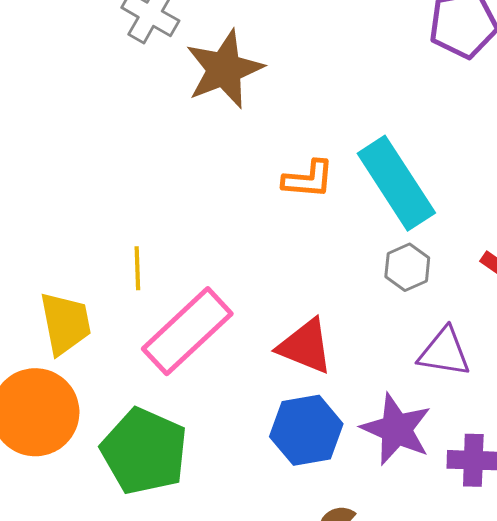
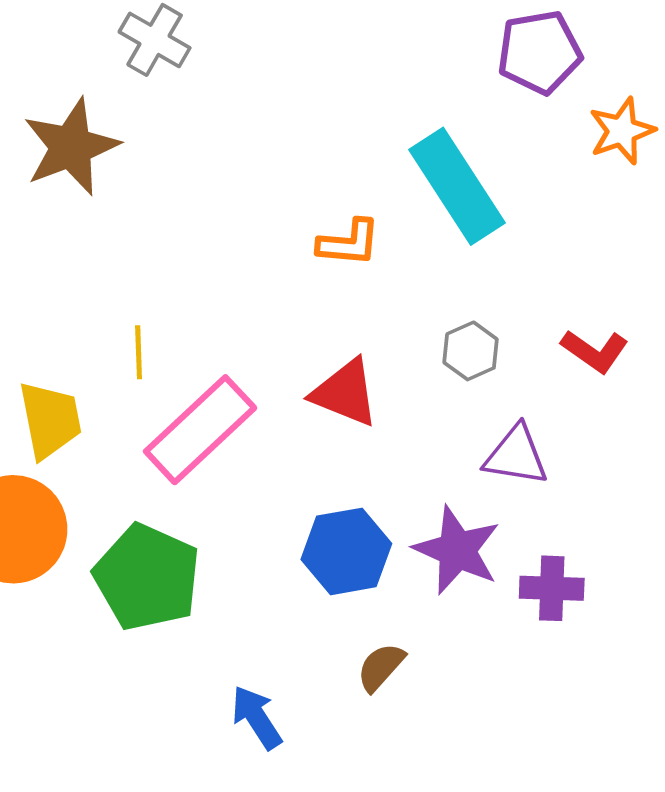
brown star: (224, 69) -> (71, 147), moved
cyan rectangle: (396, 183) -> (457, 186), moved
red triangle: (305, 346) -> (345, 393), moved

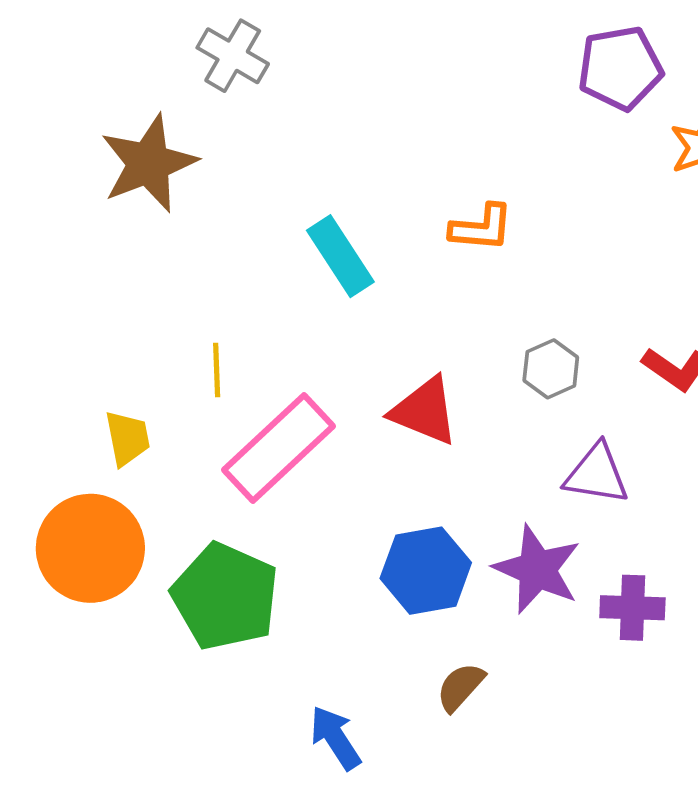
cyan rectangle: (457, 186) -> (340, 256), moved, size x0.7
orange L-shape: (349, 243) -> (481, 228), moved
yellow trapezoid: (50, 420) -> (127, 438), size x0.7

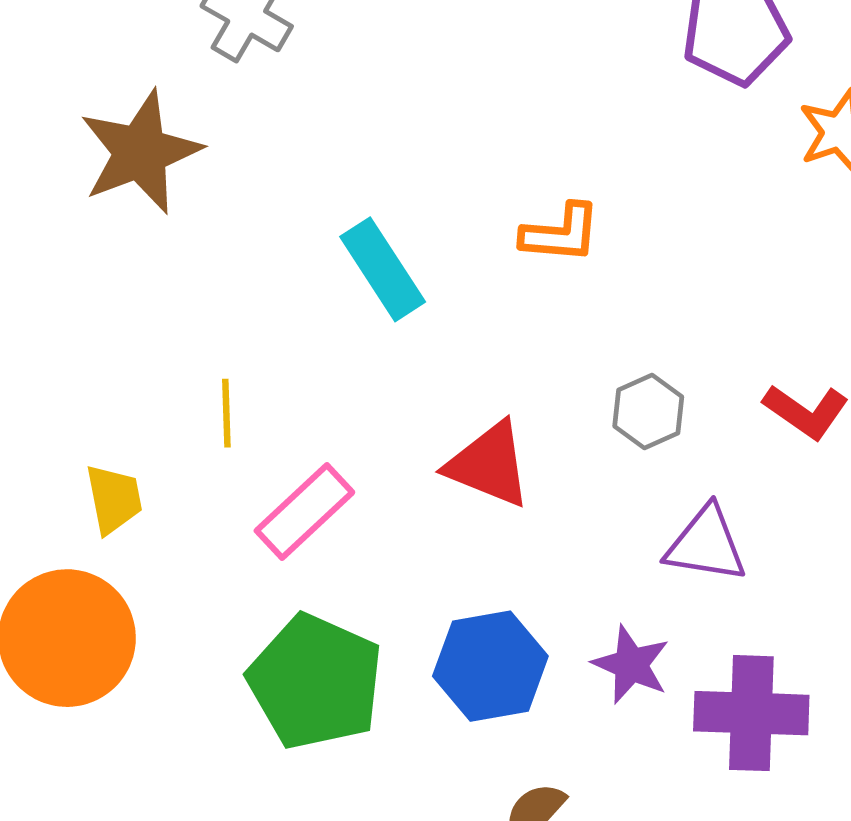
pink rectangle: (278, 448) -> (304, 512), size x0.7
purple star: (537, 569) -> (631, 665), size x0.7
green pentagon: (225, 597) -> (315, 682), moved
purple cross: (632, 608) -> (751, 713), size x1.4

